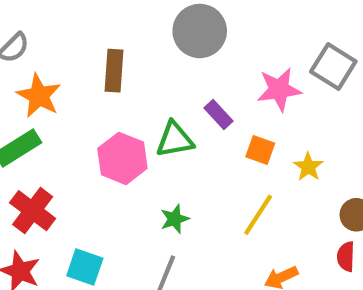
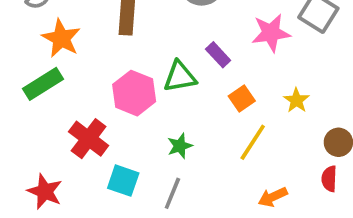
orange square: (260, 150) -> (242, 99), moved, turned 35
red cross: (33, 211) -> (89, 139), moved
cyan square: (85, 267) -> (123, 181), moved

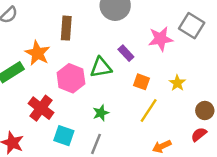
orange star: (61, 38) -> (37, 53), moved
orange square: (242, 99) -> (141, 82), turned -35
red semicircle: (329, 179) -> (199, 134), turned 49

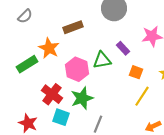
brown rectangle: (66, 28) -> (73, 27), turned 66
green star: (101, 113) -> (82, 98), moved, size x1.6
cyan square: (64, 136) -> (61, 117), moved

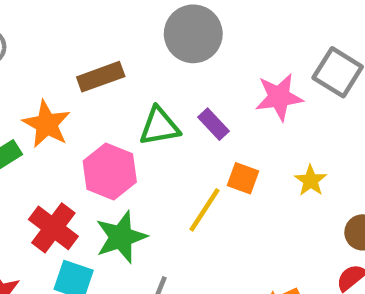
green triangle: (102, 60) -> (159, 126), moved
yellow line: (142, 96) -> (205, 210), moved

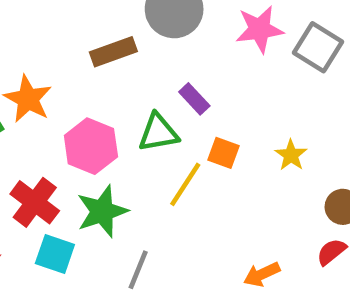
brown rectangle: (101, 77) -> (113, 52), moved
pink star: (279, 97) -> (259, 29), moved
green triangle: (159, 126) -> (158, 133), moved

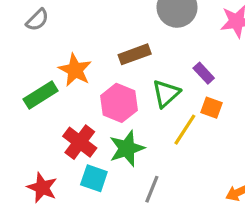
brown rectangle: (113, 52) -> (135, 54), moved
purple rectangle: (194, 99) -> (204, 73), moved
green triangle: (158, 133) -> (166, 94), turned -32

